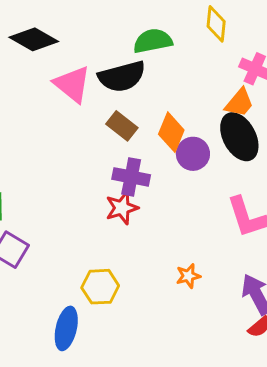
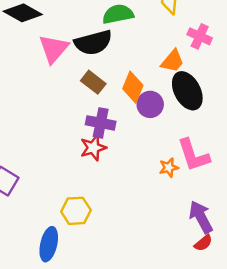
pink triangle: (72, 84) -> (54, 49), turned 32
orange trapezoid: (239, 103) -> (172, 61), moved
orange star: (188, 276) -> (169, 167), moved

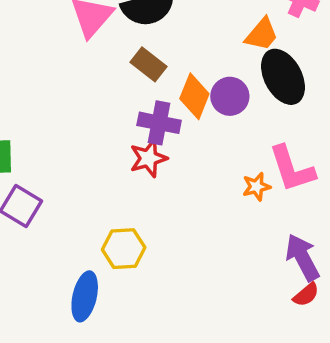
orange diamond: (133, 87) -> (194, 96), moved

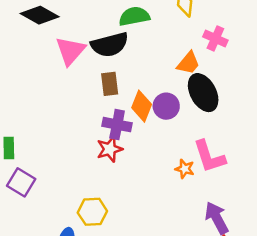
brown rectangle: (148, 64) -> (110, 84), turned 45
orange star: (256, 187) -> (185, 169), turned 30

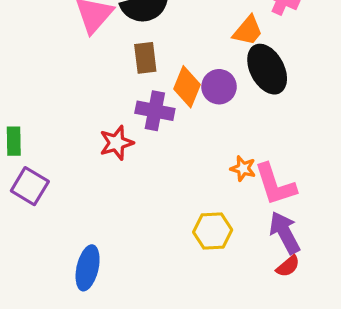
red star: (110, 149) -> (116, 143), moved
pink L-shape: (209, 157) -> (275, 185), moved
yellow hexagon: (92, 212) -> (213, 231), moved

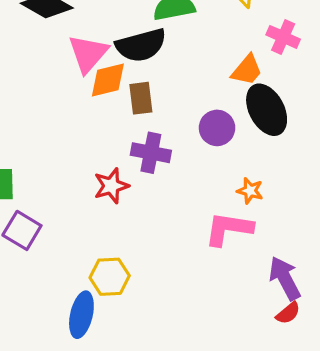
orange diamond: (187, 87) -> (108, 80), moved, turned 54
orange star: (243, 168) -> (250, 191), moved
pink L-shape: (275, 185) -> (229, 229), moved, turned 117
yellow hexagon: (213, 231) -> (110, 277), moved

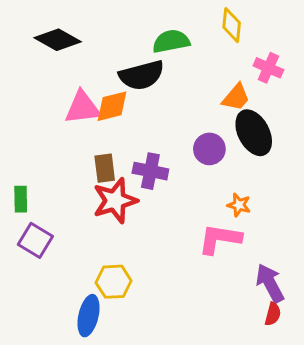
pink triangle: (88, 54) -> (83, 108), moved, turned 42
brown rectangle: (141, 98) -> (105, 168), moved
red star: (111, 186) -> (115, 201), size x1.4
red semicircle: (288, 313) -> (273, 314), turned -35

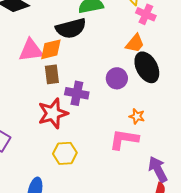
pink cross: (268, 68) -> (146, 14), moved
brown rectangle: (105, 168) -> (52, 74), moved
yellow hexagon: (114, 282) -> (65, 153), moved

